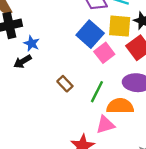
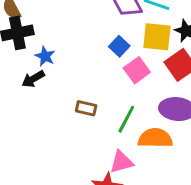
blue square: (90, 34) -> (119, 46), size x0.6
brown rectangle: (65, 84) -> (86, 108), turned -35
pink triangle: (105, 125) -> (121, 162), moved

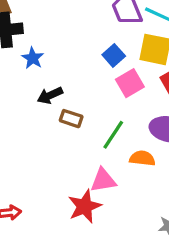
black arrow: (33, 79) -> (50, 95), moved
orange semicircle: (155, 138) -> (142, 158), size x0.7

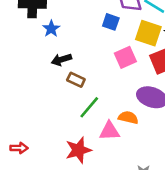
blue square: (114, 55) -> (111, 22), moved, turned -36
green line: (113, 135) -> (89, 107), moved
pink triangle: (103, 180) -> (109, 131), moved

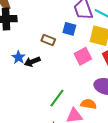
blue star: (51, 29) -> (19, 57), moved
brown rectangle: (76, 80) -> (48, 40), moved

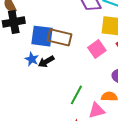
blue square: (69, 29) -> (42, 36), moved, size x1.6
brown rectangle: (48, 40) -> (59, 37), size x1.6

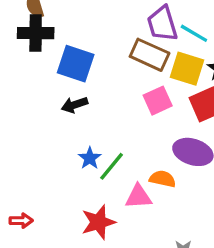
brown rectangle: (59, 37) -> (150, 55), moved
blue star: (32, 59) -> (90, 158), moved

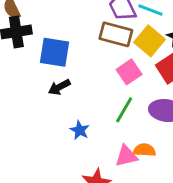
yellow square: (187, 69) -> (149, 41), turned 32
green line: (112, 166) -> (124, 110), moved
orange semicircle: (163, 179) -> (144, 150), moved

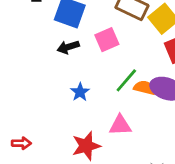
pink square: (129, 72) -> (107, 40), moved
orange semicircle: (144, 150) -> (145, 88), moved

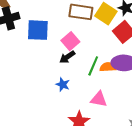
black arrow: (68, 47) -> (67, 57), moved
pink triangle: (120, 125) -> (99, 99), turned 30

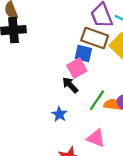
blue square: (38, 30) -> (83, 54), moved, size x0.7
black arrow: (67, 57) -> (70, 85), turned 70

